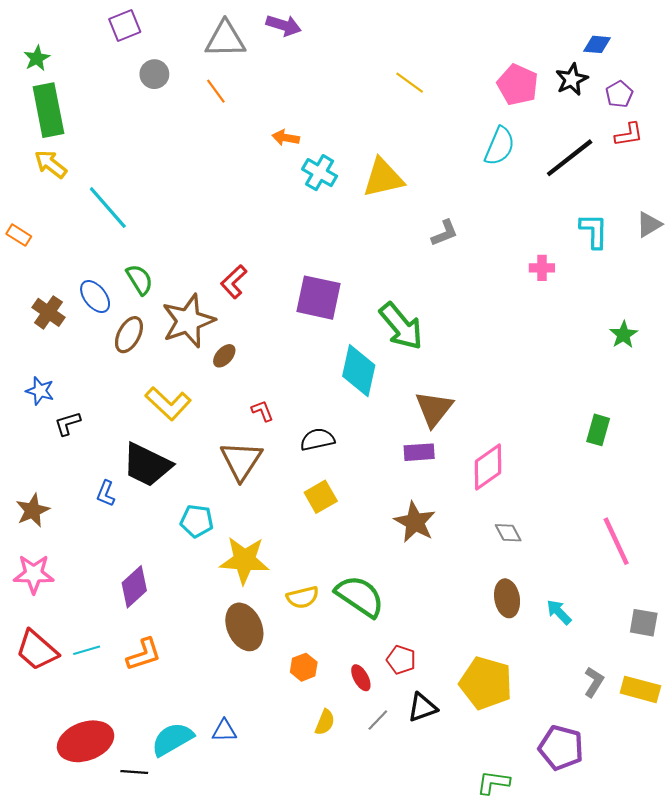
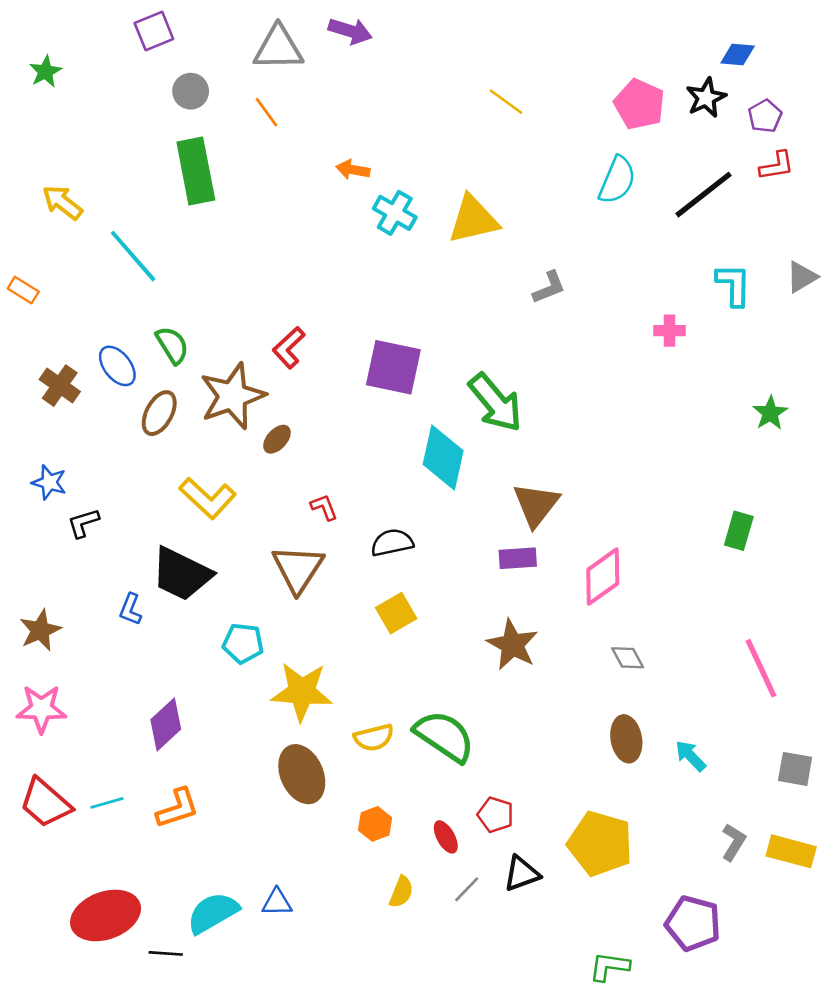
green rectangle: (48, 110) -> (196, 171), moved

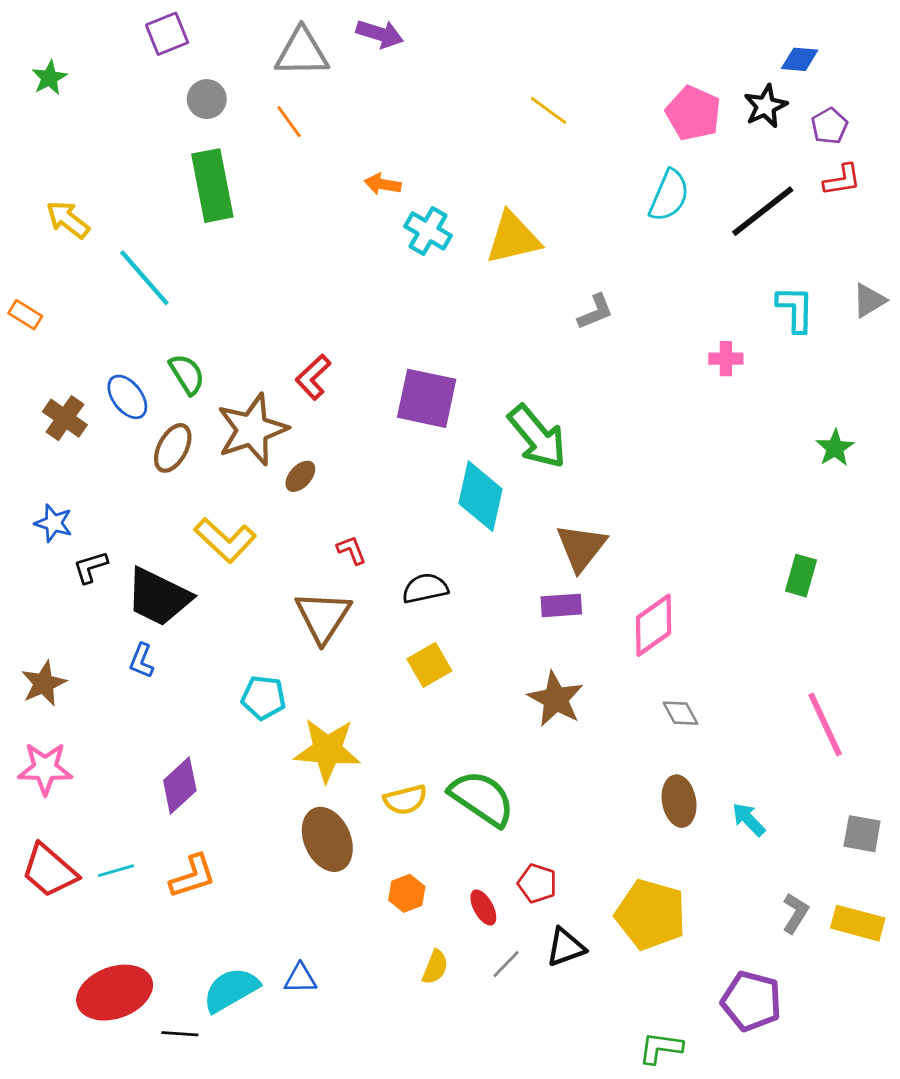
black trapezoid: (181, 574) -> (159, 597), moved

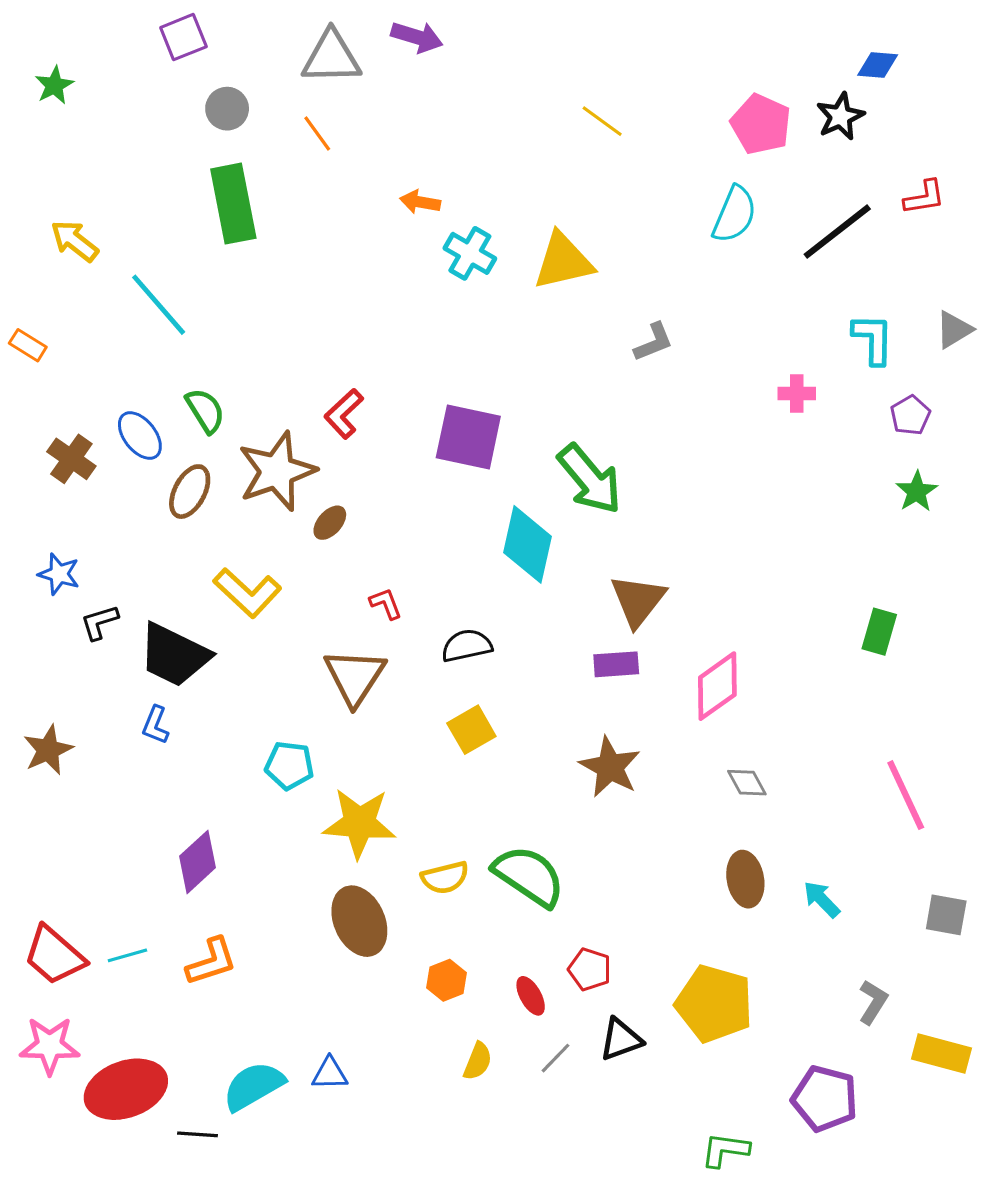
purple pentagon: (829, 126) -> (910, 415), moved
pink star: (45, 768) -> (50, 1046), moved
yellow rectangle: (858, 923) -> (941, 1053), moved

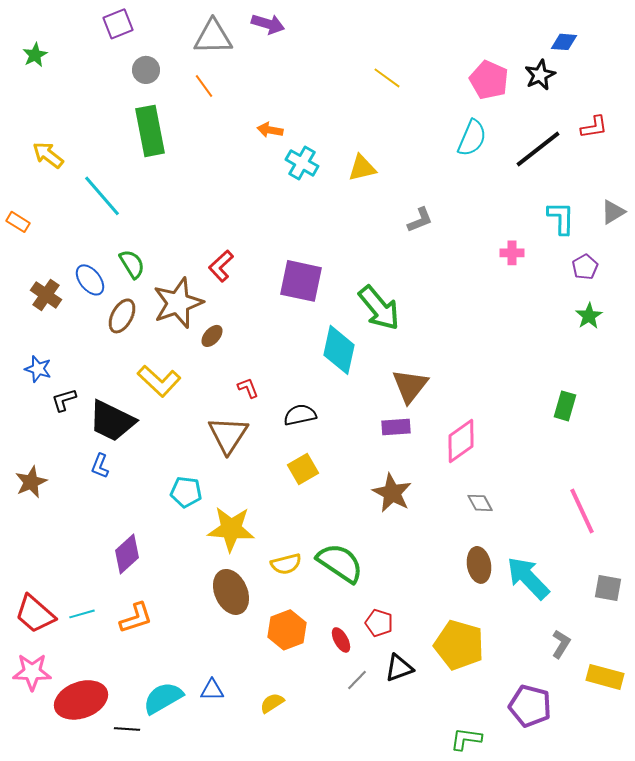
yellow triangle: (563, 261) -> (362, 168), size x0.7
cyan arrow: (822, 899) -> (528, 578), size x1.8
orange hexagon: (447, 980) -> (287, 630), size x1.5
yellow semicircle: (478, 1061) -> (272, 703), moved, turned -145

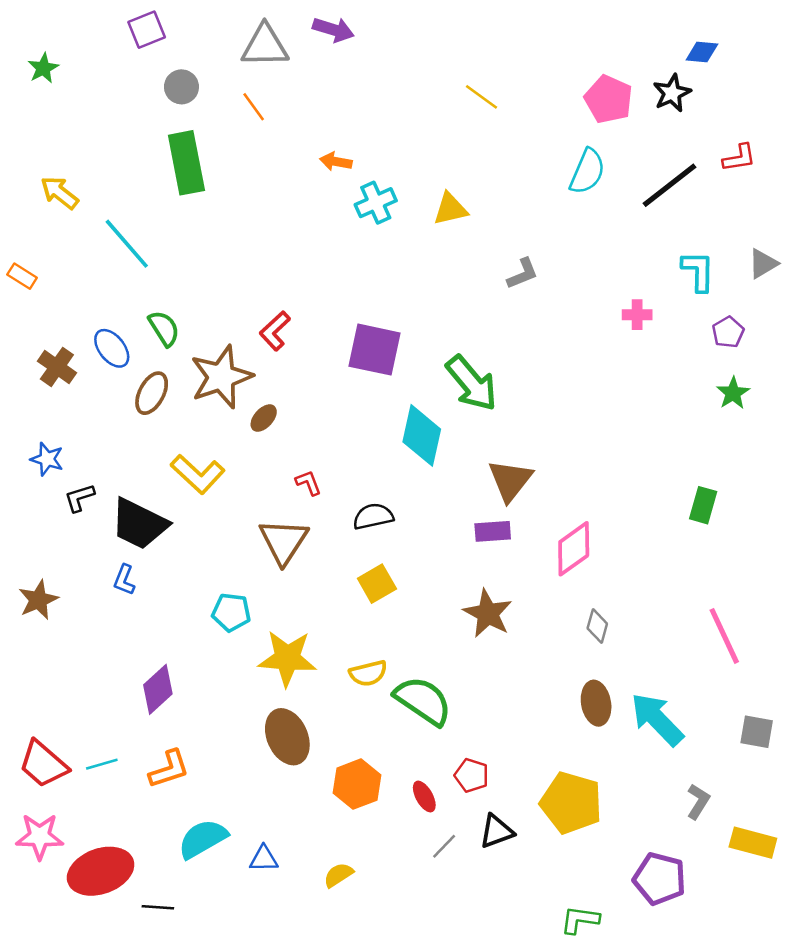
cyan cross: (302, 163) -> (376, 203), turned 36
gray diamond: (480, 503) -> (597, 626), turned 44
yellow semicircle: (286, 564) -> (368, 673), moved
cyan semicircle: (163, 698) -> (203, 839), moved

